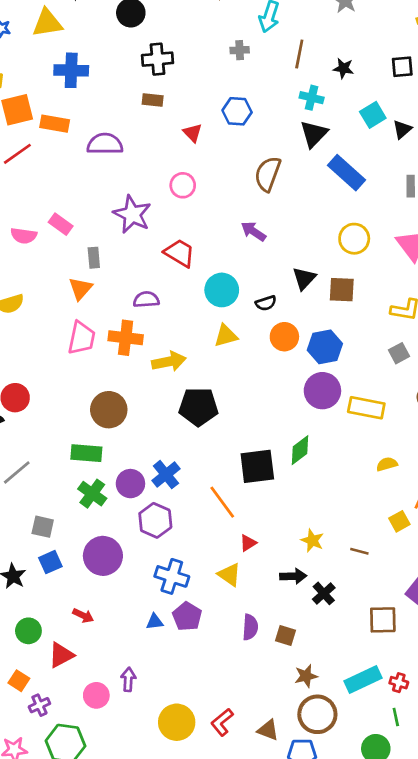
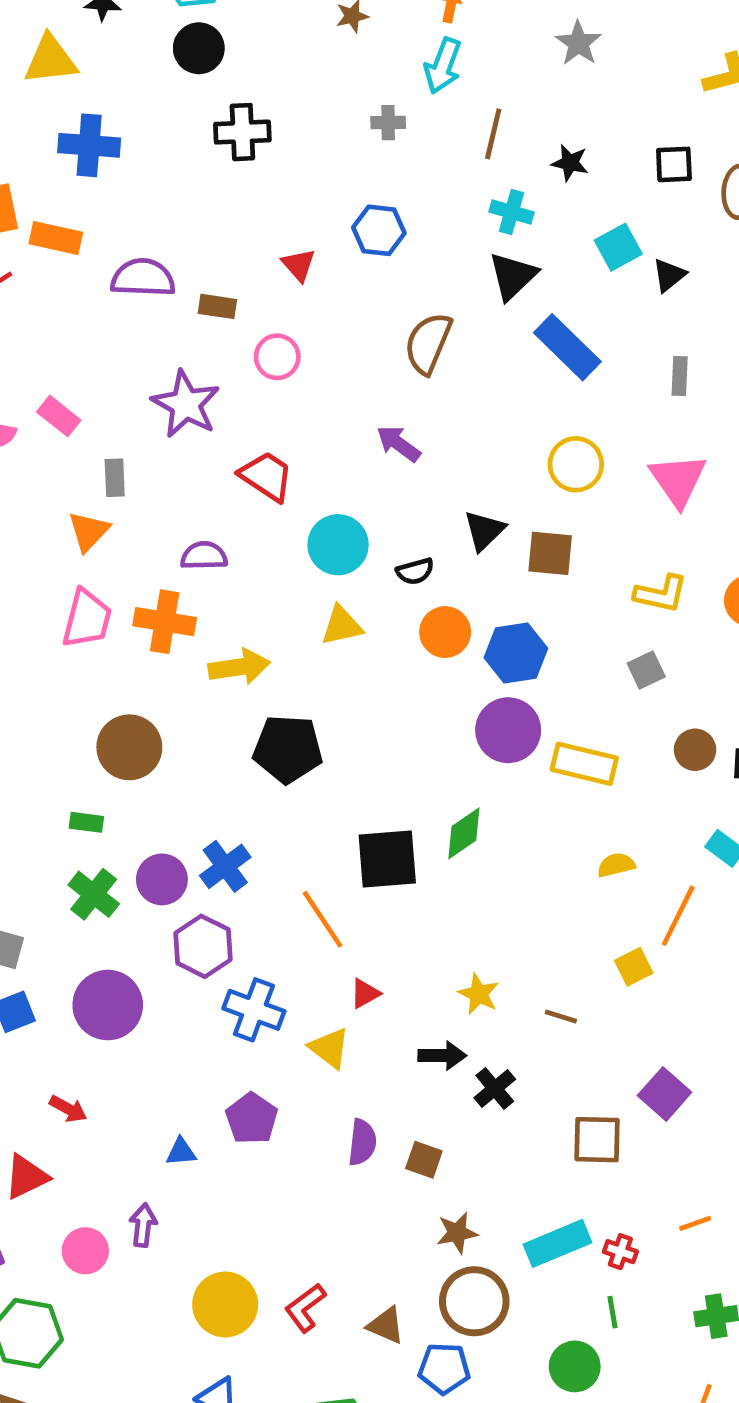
brown rectangle: (153, 100) -> (217, 306), moved
green rectangle: (86, 453) -> (86, 822), size x0.6
blue cross: (172, 576) -> (254, 1010), moved
blue triangle: (155, 622) -> (181, 1152), moved

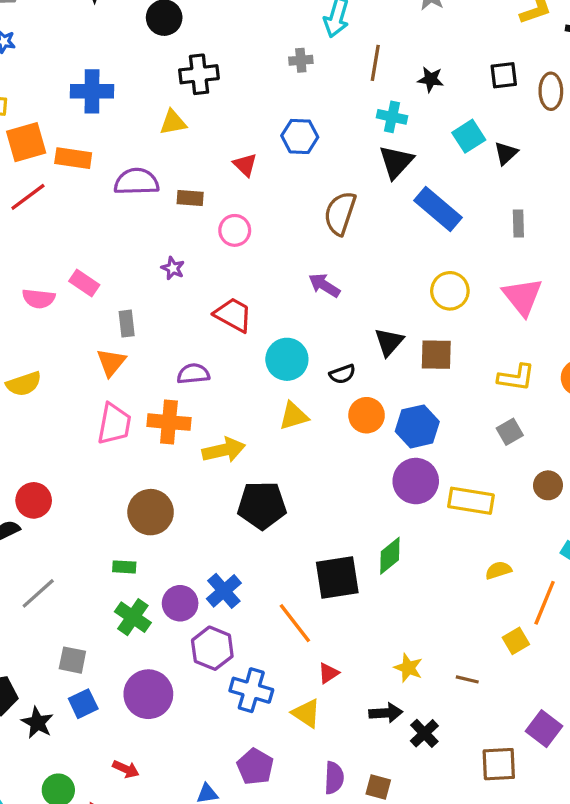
yellow triangle: (51, 60) -> (173, 122), moved, size x0.7
purple star: (186, 404) -> (173, 268), size x0.5

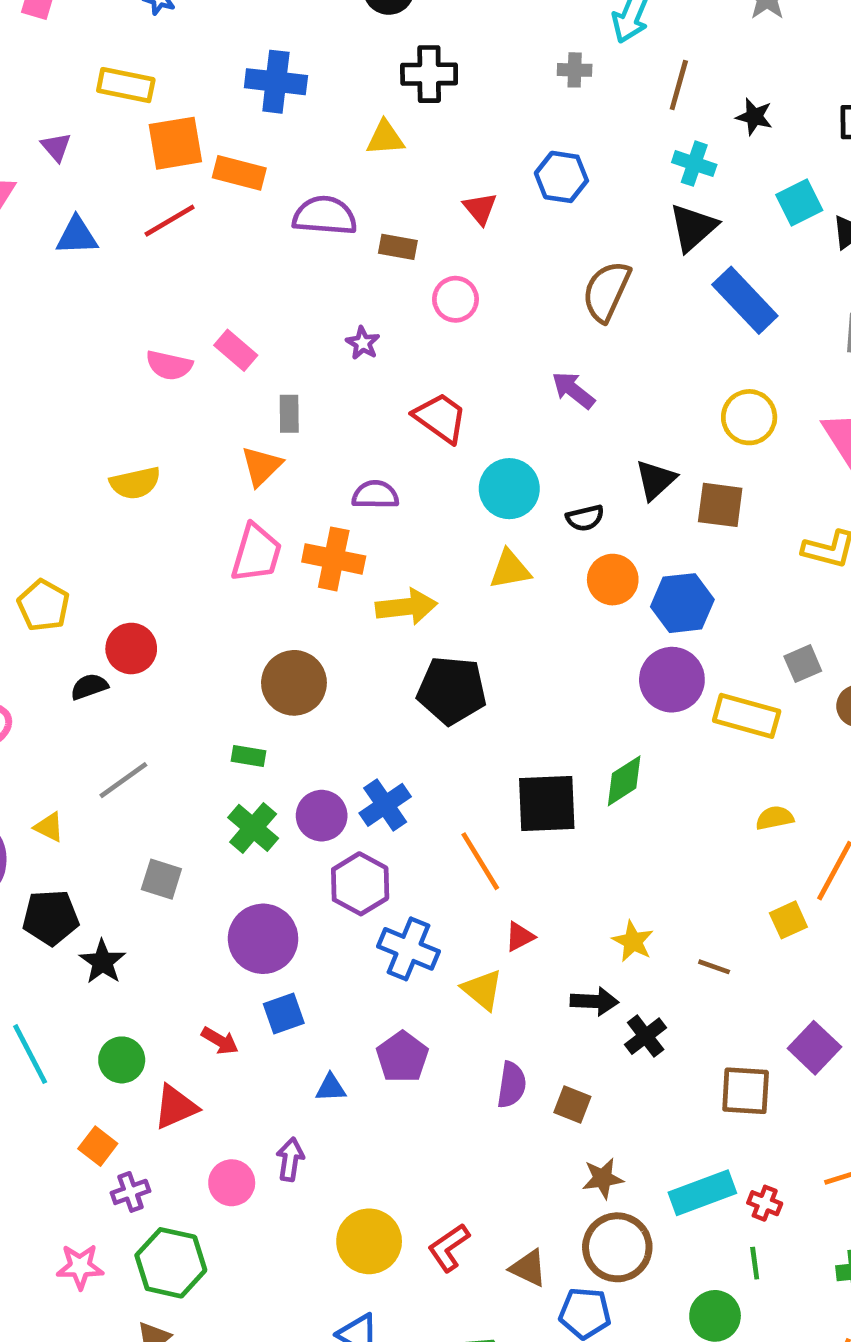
gray square: (510, 432) -> (803, 664), moved
blue square: (83, 704) -> (284, 1013), moved

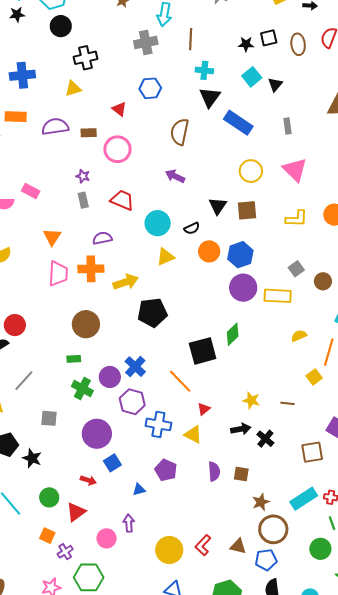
gray cross: (575, 70) -> (146, 43), size x1.6
black star: (754, 117) -> (246, 44), moved
pink circle: (455, 299) -> (117, 149), size x1.4
gray rectangle: (289, 414) -> (83, 200), moved

